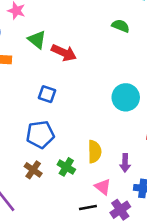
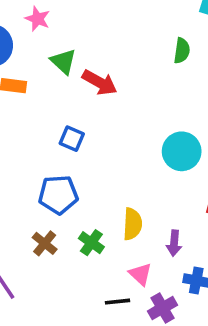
green semicircle: (121, 26) -> (182, 51), turned 72

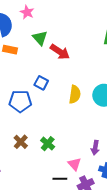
blue pentagon: (58, 195) -> (20, 101), moved
yellow semicircle: (132, 224) -> (75, 94), moved

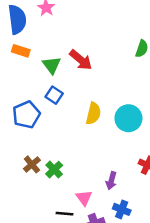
green triangle: (40, 38) -> (52, 65), moved
blue pentagon: (20, 101) -> (26, 115), turned -30
brown cross: (21, 142) -> (32, 164), moved

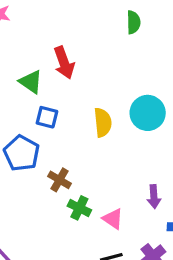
red arrow: (81, 60) -> (64, 63), turned 50
brown cross: (32, 164) -> (60, 180), moved
pink triangle: (84, 198) -> (113, 219), moved

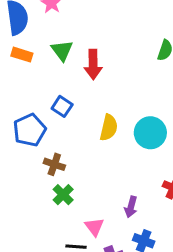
green triangle: (31, 82) -> (62, 50), moved
brown cross: (60, 180) -> (54, 164), turned -30
pink triangle: (113, 219) -> (94, 227), moved

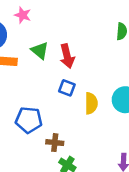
blue square: (62, 106) -> (67, 88), moved
blue pentagon: (30, 130) -> (29, 120), turned -30

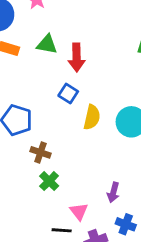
green triangle: (40, 51) -> (47, 44), turned -42

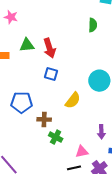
yellow semicircle: (92, 117) -> (73, 100), moved, turned 42
pink triangle: (79, 211) -> (82, 152), turned -48

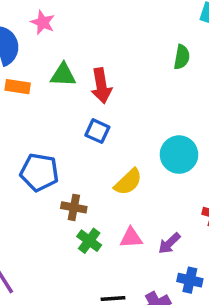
purple arrow: (101, 132) -> (169, 243), turned 40
pink triangle: (82, 152) -> (131, 238), moved

